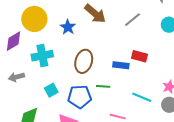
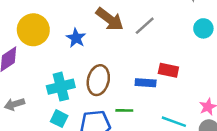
gray line: (133, 20) -> (145, 26), moved
cyan cross: (42, 56) -> (61, 87), moved
cyan square: (51, 90) -> (59, 119), turned -32

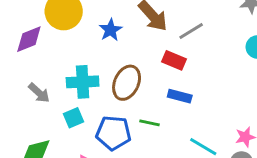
red rectangle: (168, 70) -> (174, 60), moved
gray arrow: (14, 104) -> (39, 93), moved, turned -132
cyan square: (59, 119) -> (74, 118), turned 30

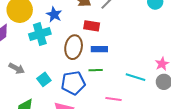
red rectangle: (174, 60) -> (92, 26), moved
cyan cross: (83, 82) -> (40, 34), moved
blue rectangle: (180, 96) -> (99, 49), moved

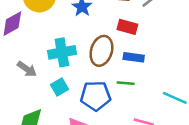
cyan cross: (40, 34) -> (62, 52), moved

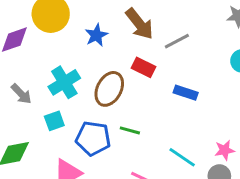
cyan cross: (62, 52) -> (64, 82), turned -32
blue rectangle: (134, 57) -> (186, 93), moved

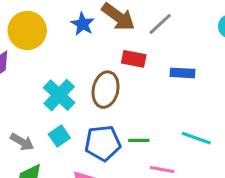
blue star: (96, 35) -> (83, 24), moved
gray arrow: (21, 94) -> (22, 142), moved
green line: (130, 130) -> (139, 140), moved

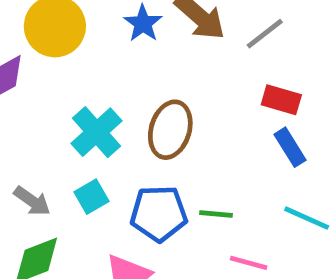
red rectangle: (134, 59) -> (281, 100), moved
blue rectangle: (183, 73) -> (290, 147), moved, turned 50

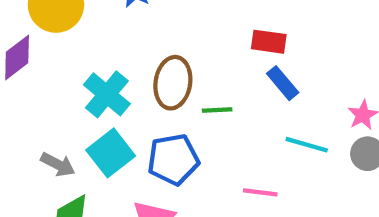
cyan square: (92, 197) -> (111, 153), size x1.5
green line: (216, 214) -> (217, 110), moved

